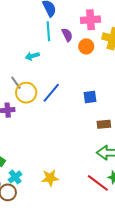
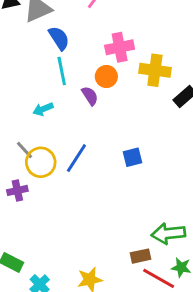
purple semicircle: (67, 35) -> (90, 96), moved
orange circle: (86, 46) -> (106, 76), moved
brown rectangle: (104, 124) -> (141, 256), moved

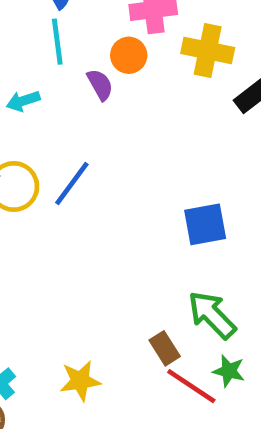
blue square: (132, 157) -> (205, 224), moved, size x1.4
green arrow: (168, 233) -> (212, 315), turned 48
brown rectangle: (141, 256) -> (165, 348), turned 66

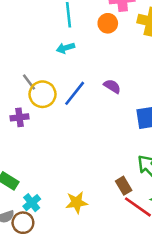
purple semicircle: (100, 85) -> (112, 86), moved, turned -30
cyan arrow: (23, 101) -> (65, 48), moved

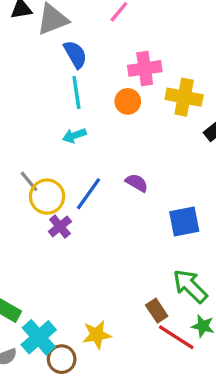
purple cross: (19, 117) -> (60, 227), moved, turned -30
cyan cross: (32, 203) -> (39, 337), size x1.5
brown circle: (23, 223) -> (62, 359), moved

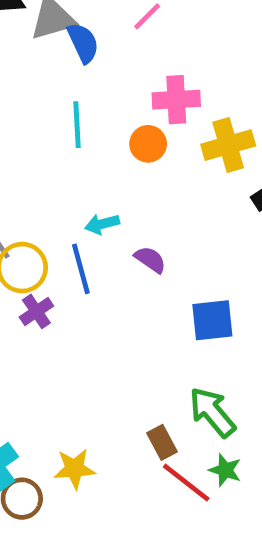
blue semicircle: (75, 54) -> (83, 43), moved
yellow cross: (184, 97) -> (228, 145), turned -32
cyan arrow: (74, 136) -> (102, 224), moved
blue line: (89, 194) -> (81, 269), turned -56

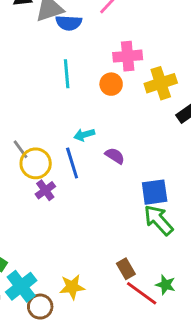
blue semicircle: (83, 43) -> (69, 23), turned 120
green arrow: (212, 412) -> (158, 220), moved

